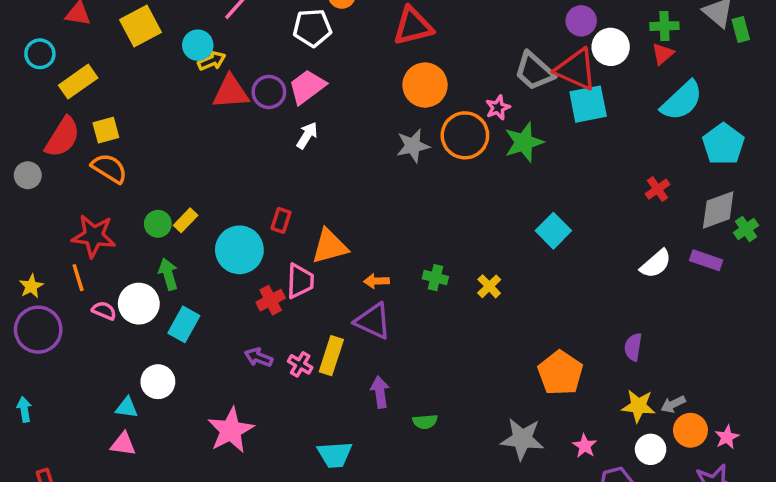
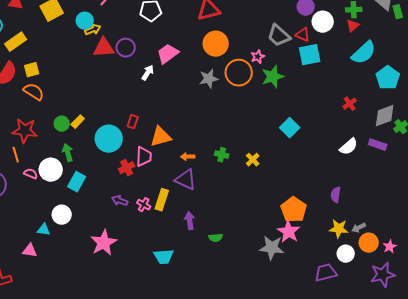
red triangle: (576, 69) -> (303, 35), size x0.6
pink trapezoid: (307, 87) -> (168, 54), moved
pink triangle: (123, 444) -> (30, 251), moved
pink star: (585, 446) -> (289, 232), moved, size x1.6

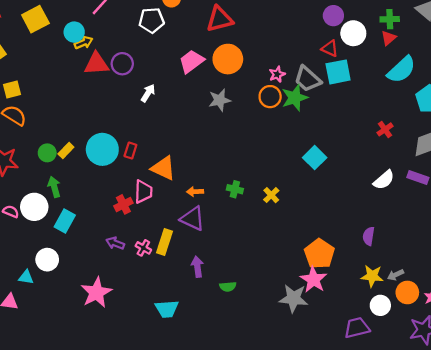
gray trapezoid: (279, 36) -> (308, 79), moved
pink trapezoid: (168, 54) -> (191, 61), moved
orange circle: (239, 73) -> (270, 97), moved, size x0.7
orange triangle: (161, 137) -> (163, 168), turned 40
cyan circle: (109, 139) -> (102, 149), moved

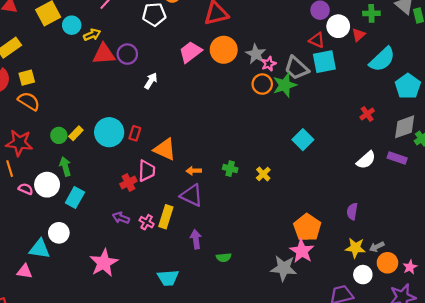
cyan circle: (74, 32) -> (72, 25), moved
red triangle: (389, 38) -> (359, 35), moved
gray star: (220, 100) -> (256, 54), moved, turned -30
cyan triangle: (26, 277) -> (40, 249), size x1.5

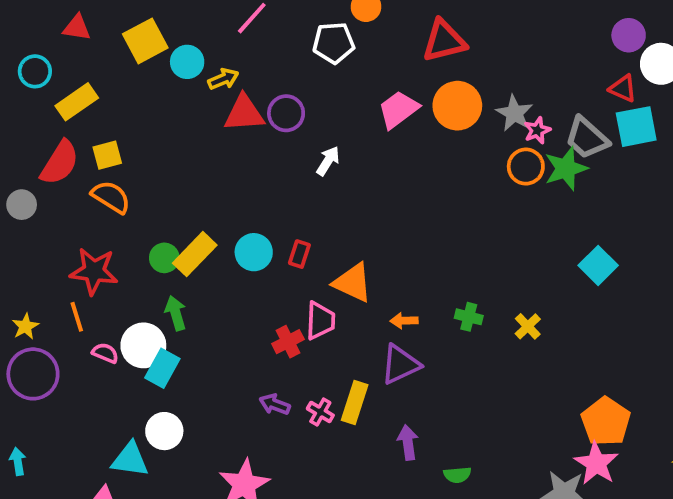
cyan circle: (109, 132) -> (254, 252), size x0.7
yellow rectangle: (76, 133) -> (195, 254), size x1.6
purple triangle: (192, 195) -> (400, 364), turned -50
cyan rectangle: (75, 197) -> (162, 368), moved

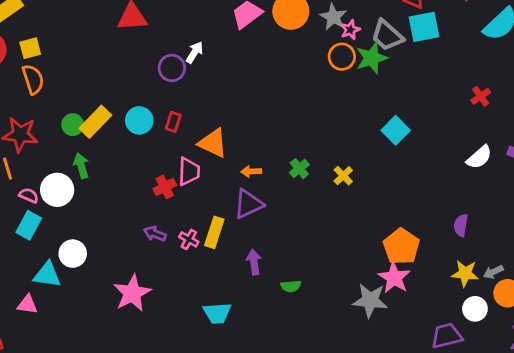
purple circle: (286, 113) -> (172, 68), moved
orange semicircle: (111, 197) -> (33, 79), turned 40
green cross: (469, 317) -> (299, 169), turned 36
cyan rectangle: (162, 368) -> (29, 225), moved

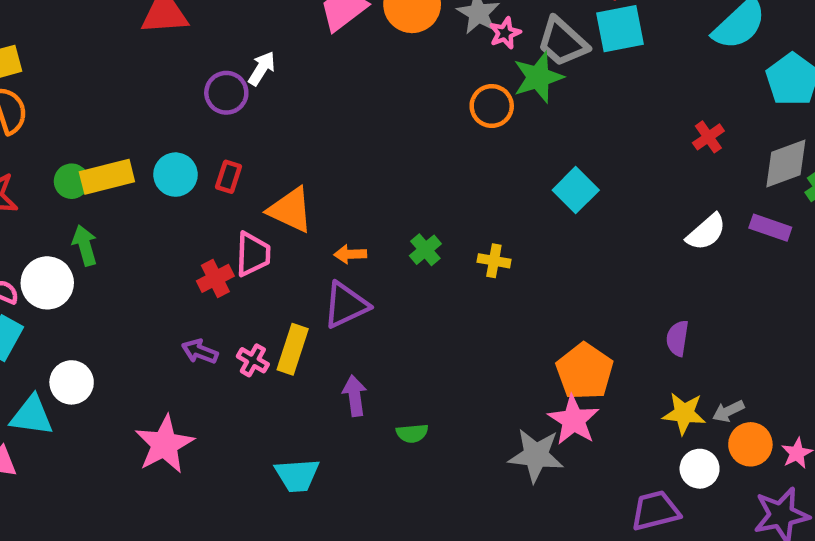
orange circle: (342, 57) -> (492, 106), moved
yellow rectangle: (95, 122) -> (107, 177), turned 32
yellow cross: (343, 176) -> (494, 261), turned -36

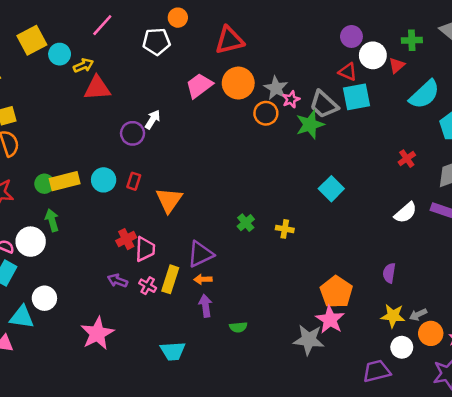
orange circle: (492, 106) -> (266, 113), moved
orange triangle: (290, 210) -> (169, 200), turned 40
pink trapezoid: (253, 254) -> (145, 249), moved
orange arrow: (350, 254) -> (203, 279), moved

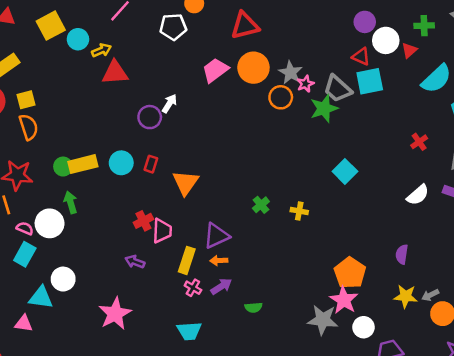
pink cross: (148, 286) -> (193, 288), moved
purple arrow: (205, 306) -> (221, 286), turned 65
white circle: (402, 347) -> (364, 327), moved

